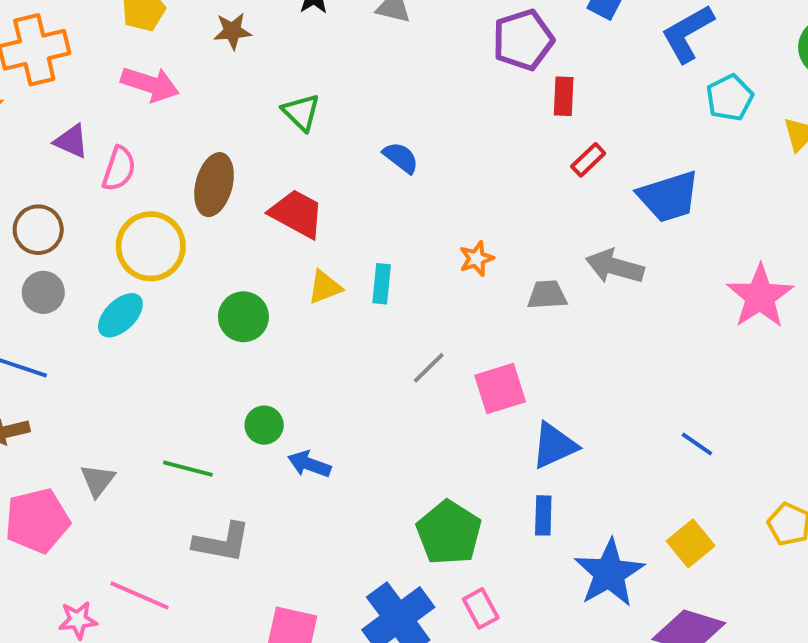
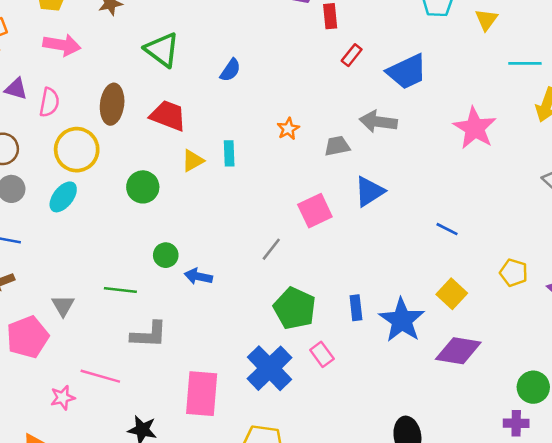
green triangle: (301, 112) -> (162, 50), size x1.4
blue semicircle: (401, 158) -> (230, 70), turned 95
gray line: (429, 368) -> (271, 249), moved
blue triangle: (554, 446) -> (369, 191), moved
blue rectangle: (543, 515) -> (356, 308), moved

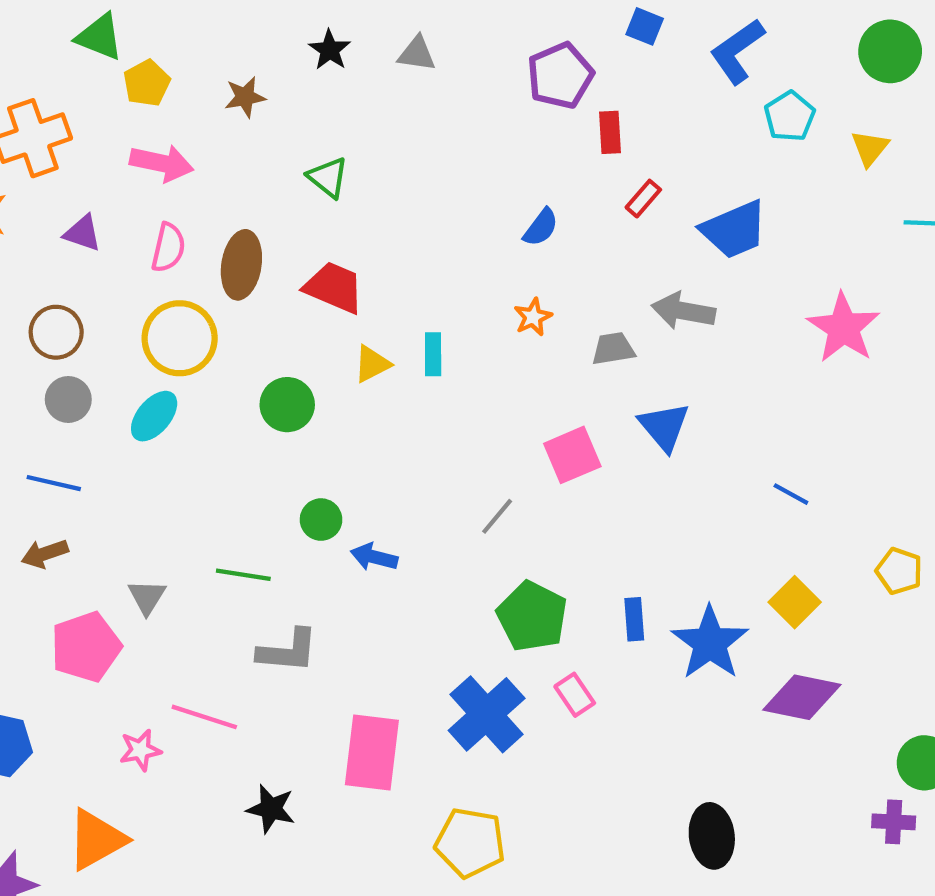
green triangle: (162, 50) -> (328, 177), size x0.7
blue semicircle: (230, 70) -> (541, 227), moved
pink semicircle: (49, 102) -> (168, 248), moved
blue triangle: (369, 191) -> (664, 427), turned -40

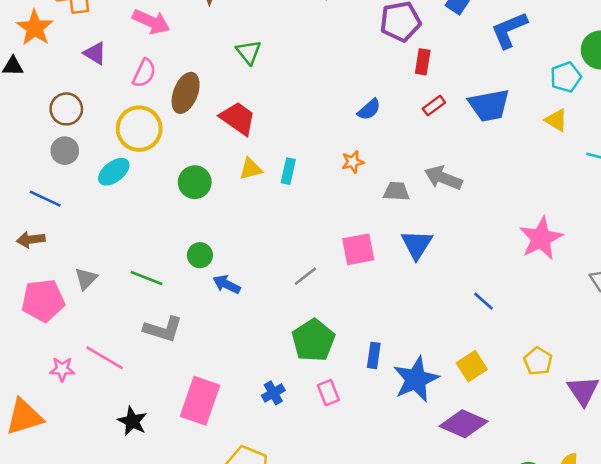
cyan pentagon: (790, 116) -> (566, 77), moved
yellow triangle: (870, 148) -> (556, 120), moved, turned -50
blue trapezoid: (734, 230) -> (489, 105), moved
pink star: (843, 328) -> (541, 238), moved
blue cross: (487, 714) -> (273, 393), size x0.5

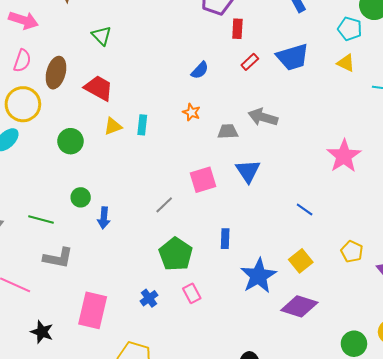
cyan pentagon: (566, 77) -> (350, 29), turned -30
orange star: (353, 162) -> (191, 112), turned -30
blue arrow: (227, 284) -> (104, 218), turned -105
blue rectangle: (374, 355) -> (225, 239), moved

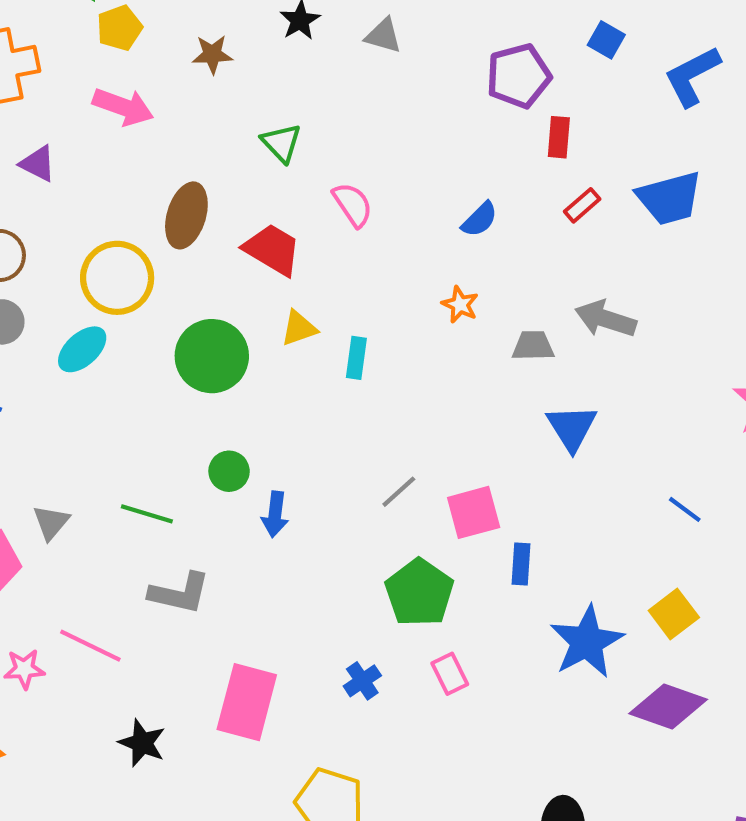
pink semicircle: (22, 61) -> (353, 205), moved, turned -55
cyan rectangle: (142, 125) -> (356, 358), moved
green circle: (70, 141) -> (212, 356), size x1.4
pink square: (203, 180) -> (474, 512), moved

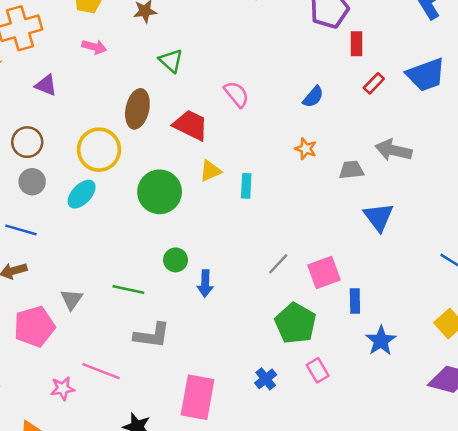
pink arrow: (123, 107) -> (94, 47), size x0.7
green triangle: (281, 143) -> (171, 61), moved
blue star: (587, 642) -> (381, 341), moved, size x0.7

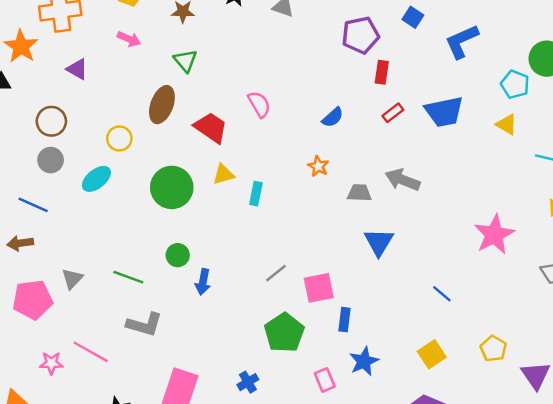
green triangle: (171, 61) -> (185, 61), moved
yellow circle: (99, 150) -> (119, 138), size x0.6
pink rectangle: (318, 370) -> (325, 380), moved

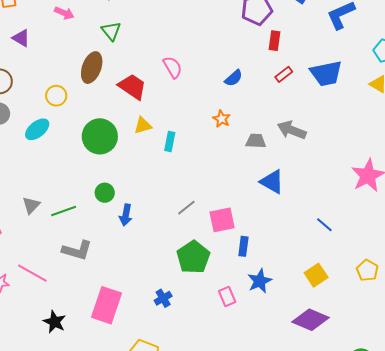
blue triangle: (379, 242) -> (272, 182), turned -32
green line: (128, 277) -> (64, 211), turned -40
gray triangle: (72, 279) -> (31, 205), moved

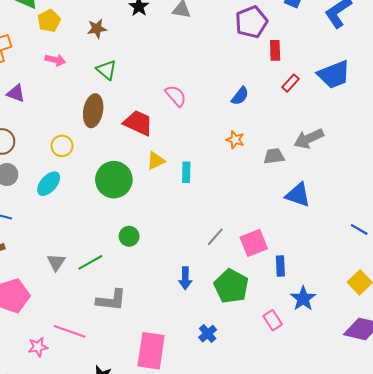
gray arrow: (292, 130) -> (309, 139), turned -36
blue arrow: (126, 215) -> (185, 278), moved

